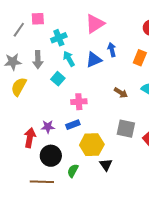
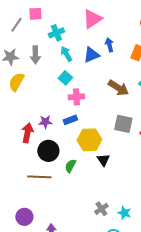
cyan square: (58, 79) -> (65, 78), moved
brown arrow: (121, 93) -> (118, 88), size x1.5

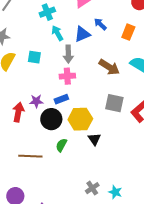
blue arrow: (109, 45) -> (100, 24), turned -32
gray arrow: (35, 55) -> (68, 54), moved
cyan square: (65, 78) -> (34, 57), moved, turned -32
black circle: (48, 151) -> (51, 119), moved

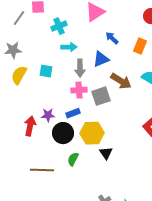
cyan arrow: (57, 33) -> (69, 47), turned 119
blue triangle: (82, 34) -> (101, 59), moved
gray square: (114, 103) -> (101, 96), moved, turned -30

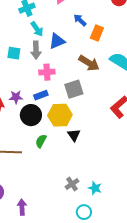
orange rectangle: (140, 46) -> (97, 33), moved
cyan arrow: (69, 47) -> (37, 29), turned 56
blue triangle: (101, 59) -> (57, 41), moved
gray arrow: (80, 68) -> (36, 50), moved
gray square: (101, 96) -> (74, 89), moved

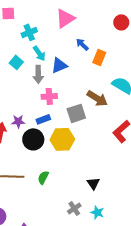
cyan square: (14, 53) -> (16, 62), moved, turned 32
brown arrow: (89, 63) -> (97, 98), moved
black triangle: (74, 135) -> (93, 183), moved
green semicircle: (41, 141) -> (43, 177), moved

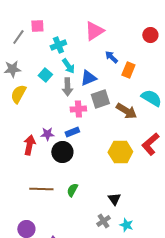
gray square: (76, 113) -> (100, 99), moved
yellow hexagon: (62, 139) -> (120, 152), moved
black triangle: (93, 183) -> (114, 199), moved

